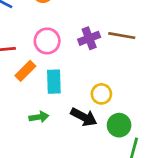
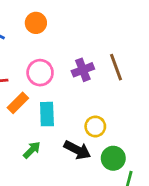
brown line: (122, 36) -> (116, 67), turned 60
green arrow: (39, 117) -> (32, 150), turned -36

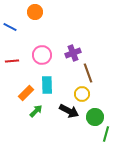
orange circle: (36, 23) -> (35, 12), moved
brown line: (116, 67) -> (88, 73), moved
orange rectangle: (18, 103) -> (26, 93), moved

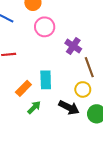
purple cross: (73, 53) -> (73, 46), turned -35
pink circle: (42, 55) -> (45, 27), moved

